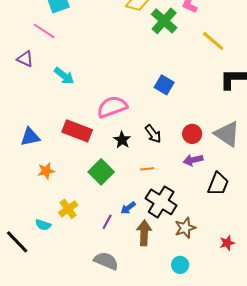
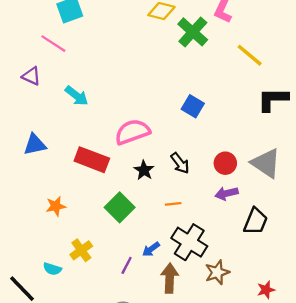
blue triangle: (30, 137) -> (35, 145), moved

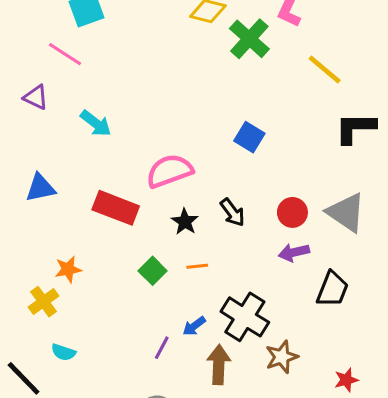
orange line: (173, 204) -> (197, 266), moved
green square: (120, 207) -> (153, 271), size x0.7
yellow cross: (81, 250) -> (43, 302), moved

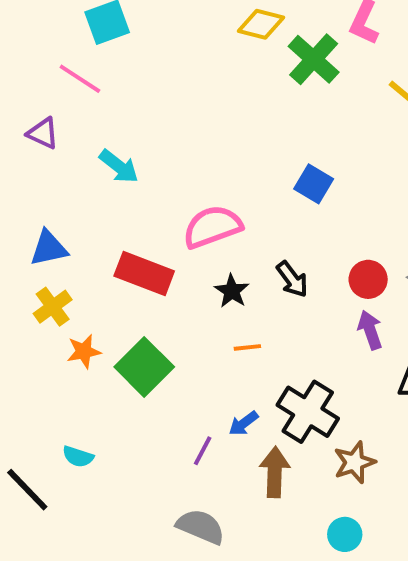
purple arrow: (294, 252) -> (370, 330), turned 84
green square: (153, 271) -> (144, 367), moved, size x1.6
yellow cross: (43, 302) -> (53, 307), moved

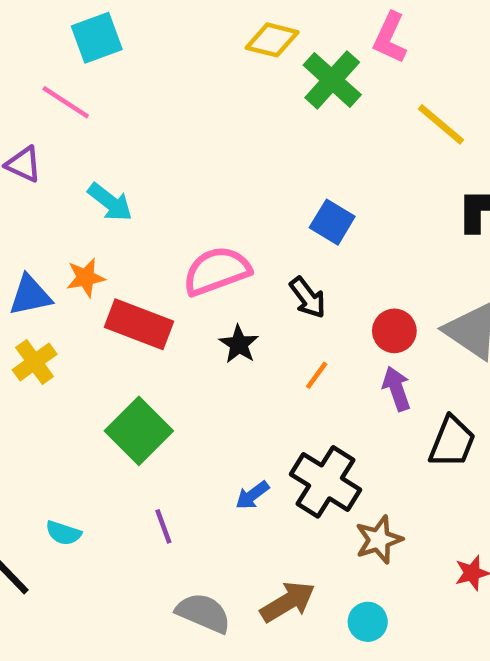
black arrow: (292, 279) -> (308, 298), moved
orange line: (247, 347) -> (317, 375), moved, turned -48
orange star: (84, 351) -> (86, 278), moved
purple line: (203, 451) -> (163, 526), moved, turned -48
brown arrow: (275, 472) -> (288, 602), moved, turned 57

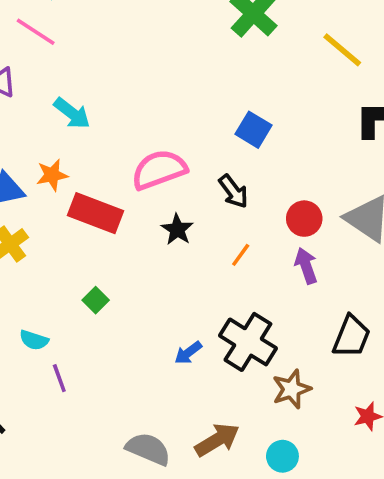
green square: (139, 431) -> (96, 300), size x0.5
black trapezoid: (452, 442) -> (351, 336), moved
purple line: (163, 526) -> (59, 378), moved
cyan semicircle: (63, 533) -> (34, 340), moved

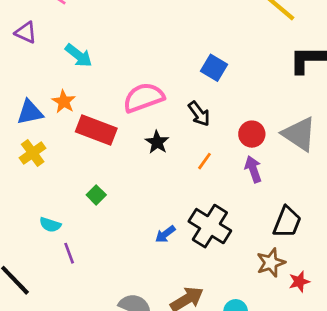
orange star: (52, 175) -> (64, 102), turned -30
brown star: (292, 389) -> (271, 263), moved

